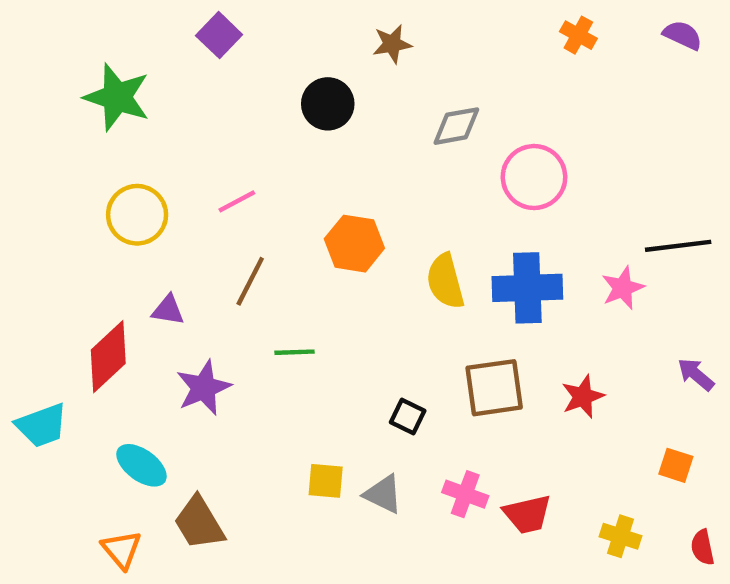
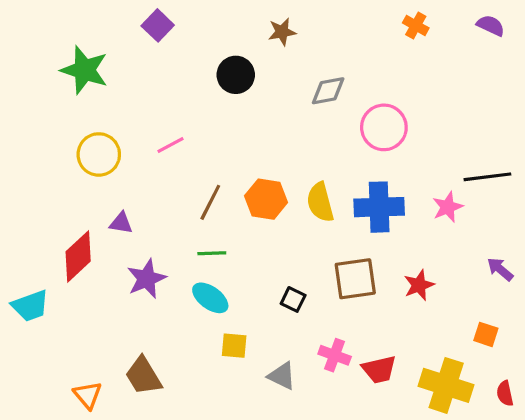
orange hexagon: (354, 244) -> (266, 199), moved
brown line: (250, 281) -> (210, 202), moved
cyan ellipse: (141, 465) -> (210, 298), moved
gray triangle: (383, 494) -> (282, 376), moved
yellow cross: (620, 536) -> (446, 385), size x1.8

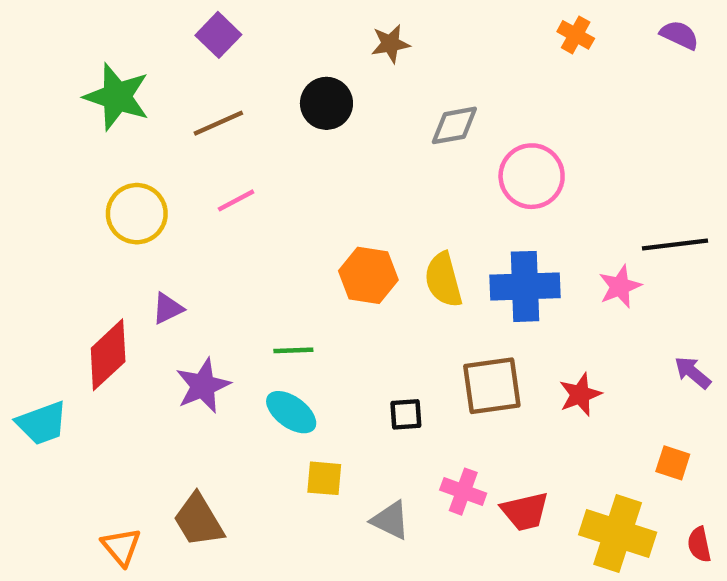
brown line: (210, 202) -> (218, 123), moved, turned 39
purple triangle: (121, 223) -> (168, 308), turned -35
black square: (293, 299) -> (406, 414), turned -30

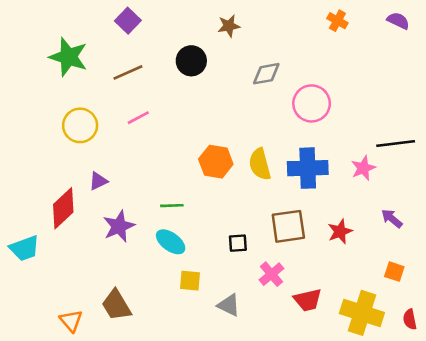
purple arrow: (693, 372) -> (392, 219), moved
pink cross: (463, 492) -> (271, 274), moved, turned 30

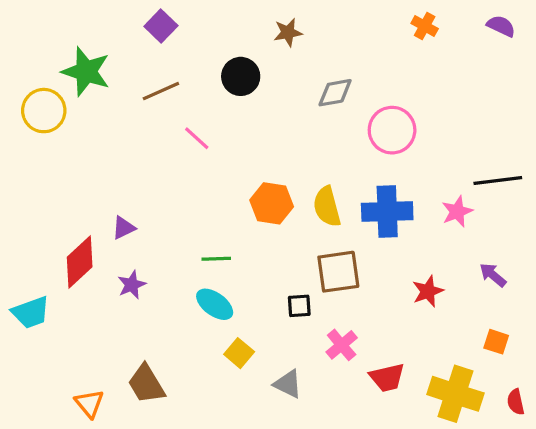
pink line: (138, 118) -> (197, 138), moved, turned 70
yellow circle: (80, 125) -> (44, 111), moved
purple star: (119, 226) -> (132, 285), moved, size x0.7
brown square: (288, 226) -> (338, 272), moved
yellow square: (190, 281) -> (239, 353), turned 35

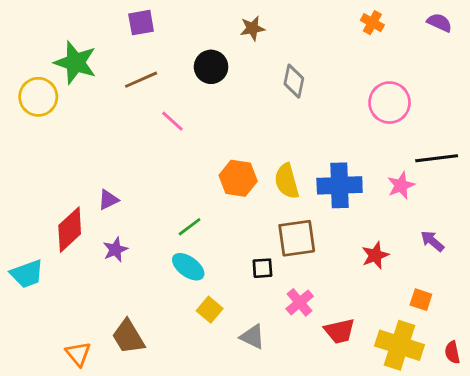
purple square: (161, 26) -> (141, 23), turned 36
gray diamond: (335, 93) -> (294, 81), turned -68
pink circle: (392, 130) -> (390, 103), moved
green line: (216, 259) -> (190, 227), turned -35
orange square: (496, 342) -> (421, 300), moved

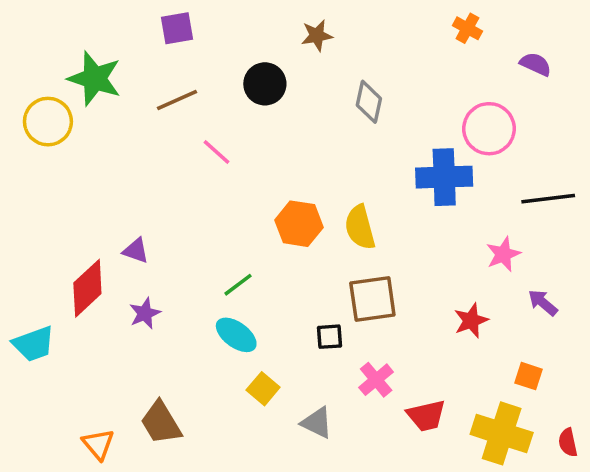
purple semicircle: (439, 23) -> (536, 64), moved
blue cross: (340, 185) -> (444, 177), moved
pink star: (401, 185) -> (503, 254), moved
purple triangle: (108, 200) -> (136, 251), turned 45

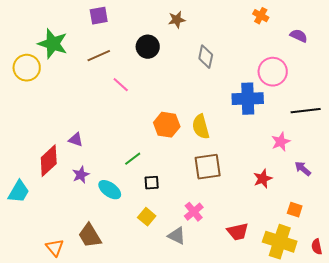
cyan ellipse: (236, 335) -> (110, 190), moved
black square: (329, 337) -> (152, 183), moved
cyan trapezoid: (34, 344) -> (19, 192), turned -40
pink cross: (376, 380) -> (194, 212), moved

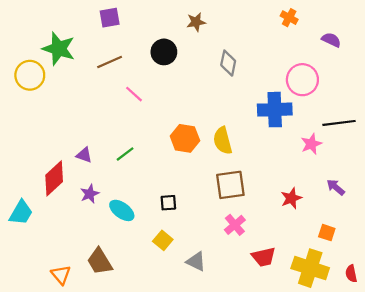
pink star: (281, 142) -> (311, 144), moved
green line: (133, 159) -> (125, 154), moved
pink cross: (194, 212) -> (235, 225), moved

